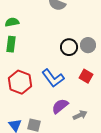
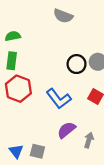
red hexagon: (20, 82) -> (18, 89), moved
gray arrow: (80, 115) -> (89, 140), turned -48

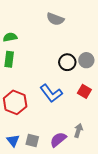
red hexagon: (18, 89) -> (15, 102), moved
purple semicircle: (66, 130) -> (58, 140), moved

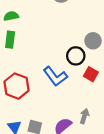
black circle: (67, 62) -> (76, 56), moved

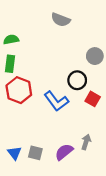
gray circle: (93, 41) -> (95, 56), moved
red hexagon: (17, 86) -> (19, 90), moved

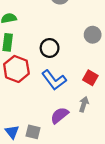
black circle: (77, 80) -> (50, 48), moved
gray arrow: (86, 142) -> (84, 104), moved
purple semicircle: (64, 152) -> (59, 115), moved

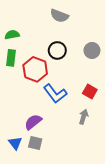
black circle: (50, 48) -> (57, 50), moved
red hexagon: (16, 69) -> (35, 69), moved
purple semicircle: (59, 115) -> (33, 122), moved

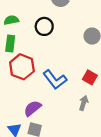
black circle: (57, 50) -> (44, 26), moved
red hexagon: (35, 69) -> (22, 67), moved

